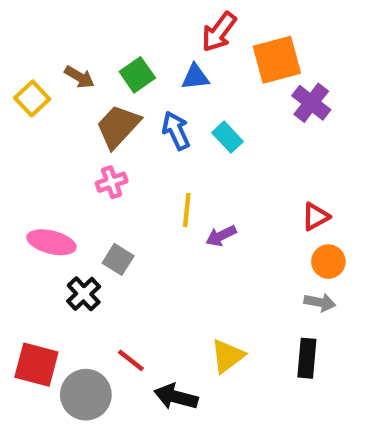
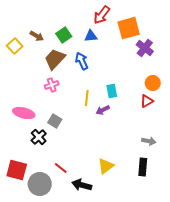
cyan rectangle: (228, 137) -> (112, 91), moved, turned 32
orange circle: (328, 262) -> (153, 83), moved

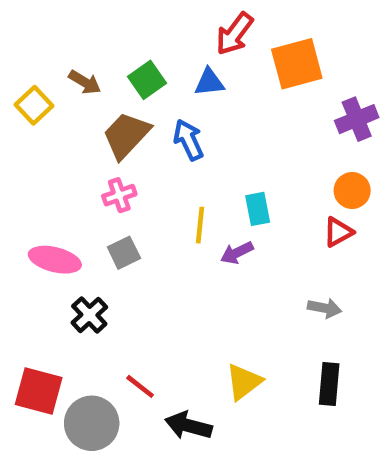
purple cross: (145, 48) -> (357, 119), moved, turned 30
gray square: (55, 121) -> (124, 253), moved, turned 32
gray arrow: (149, 141) -> (324, 308), moved

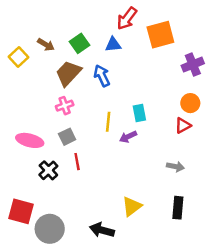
red line: (140, 386) -> (77, 162), moved, turned 42

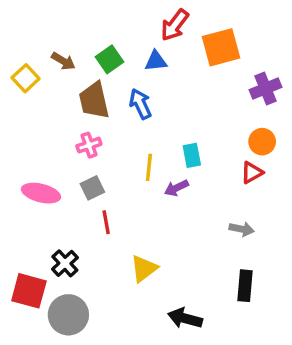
brown trapezoid: (68, 73) -> (94, 100), turned -56
black cross: (48, 170) -> (65, 263), moved
yellow triangle: (132, 206) -> (144, 269), moved
black arrow: (102, 230) -> (185, 318), moved

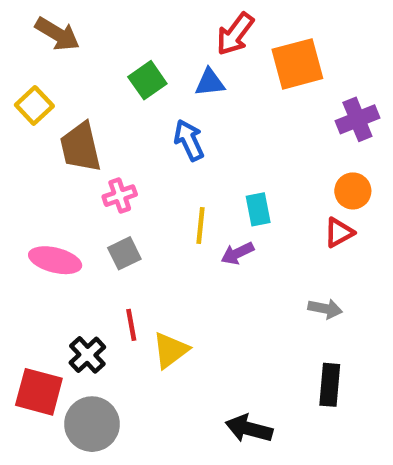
brown arrow: (63, 61) -> (57, 34), moved, size x1.4
brown trapezoid: (94, 100) -> (80, 147), moved
red line: (106, 222) -> (131, 325), moved
yellow triangle: (144, 269) -> (170, 350), moved

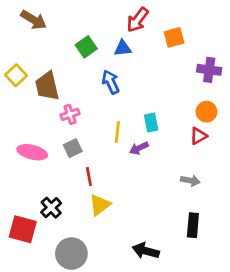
orange square: (297, 64) -> (174, 37), size x0.7
yellow square: (34, 106) -> (16, 75), moved
purple cross: (357, 119) -> (209, 70), turned 30
red line: (131, 325) -> (89, 177), moved
gray circle: (92, 424) -> (71, 254), moved

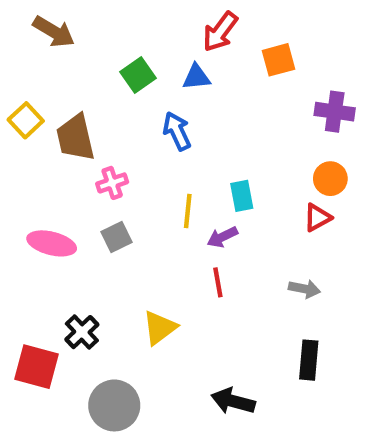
red line: (89, 177) -> (218, 282), moved

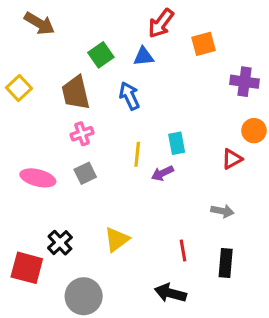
brown trapezoid: (75, 138) -> (76, 93), moved
orange circle: (330, 179) -> (254, 131), moved
red line: (218, 282) -> (183, 250), moved

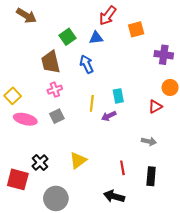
yellow square: (19, 88) -> (13, 96), moved

